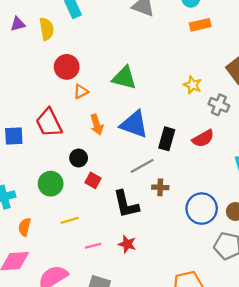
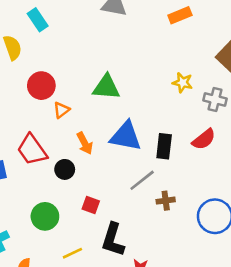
black circle: (79, 158) -> (65, 169), moved
black L-shape: (126, 204) -> (113, 240), moved, turned 40

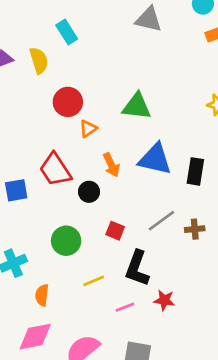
gray line: (142, 180) -> (161, 221), moved

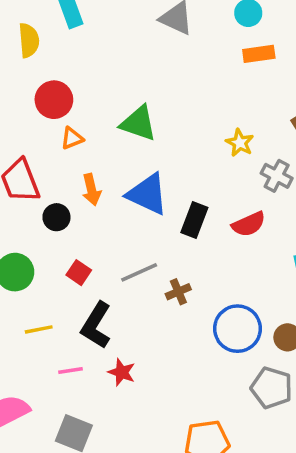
brown cross: (195, 229) -> (178, 292), turned -30

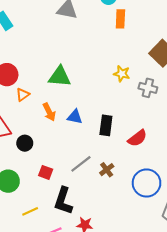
orange rectangle: (259, 54) -> (120, 19), turned -66
orange arrow: (91, 190) -> (49, 112), moved
blue triangle: (147, 194) -> (75, 117), size x0.6
red semicircle: (249, 224) -> (137, 138), moved

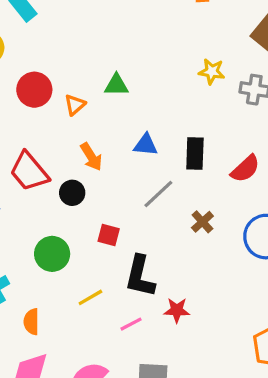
green triangle: (60, 77) -> (116, 85), size x0.7
orange triangle: (23, 95) -> (75, 105), moved
orange arrow: (49, 112) -> (91, 157), moved
gray line: (81, 164) -> (158, 194), moved

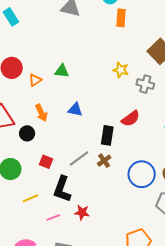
black rectangle: (195, 154) -> (107, 135), moved
red semicircle: (245, 169) -> (131, 119), moved
gray line: (158, 194) -> (79, 159), moved

